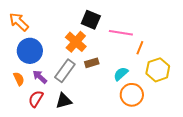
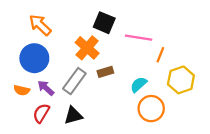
orange arrow: (19, 22) -> (40, 25), moved
orange semicircle: (19, 79) -> (22, 90), turned 128

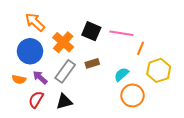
black square: (104, 23) -> (91, 31), moved
orange cross: (87, 48) -> (63, 42), moved

